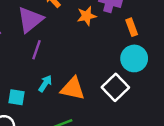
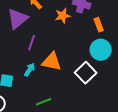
purple line: (36, 50) -> (32, 43), moved
orange triangle: (73, 89) -> (52, 62), moved

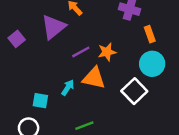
orange star: (63, 16) -> (107, 52), moved
purple line: (32, 43) -> (81, 52), moved, turned 42

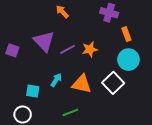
purple triangle: (53, 27) -> (44, 41), moved, turned -35
purple square: (17, 39) -> (12, 50), moved, turned -32
orange triangle: (94, 78) -> (82, 84), moved

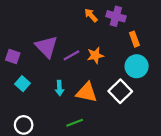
orange arrow: (62, 12) -> (91, 15), moved
cyan arrow: (56, 80) -> (59, 88), turned 144
cyan square: (33, 91) -> (23, 84), moved, turned 32

